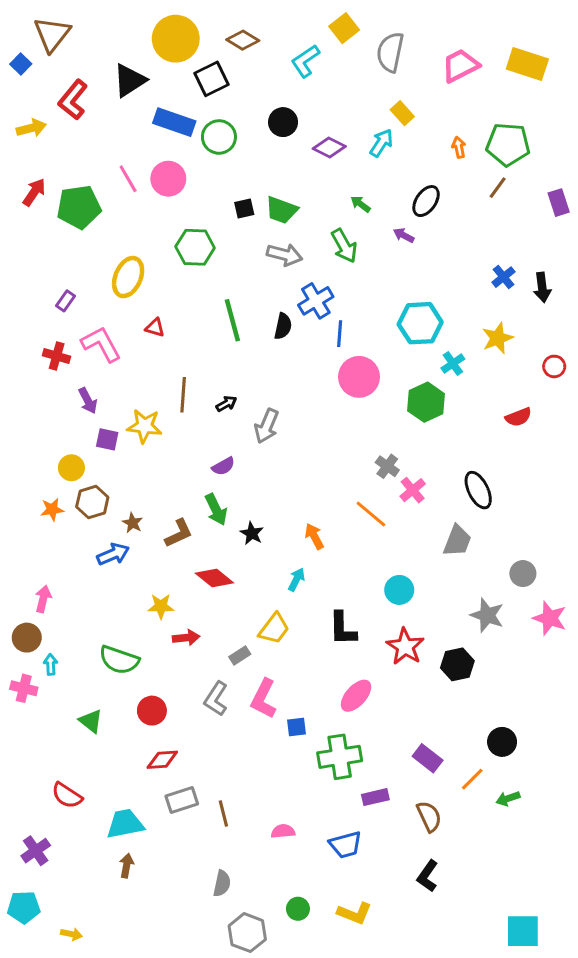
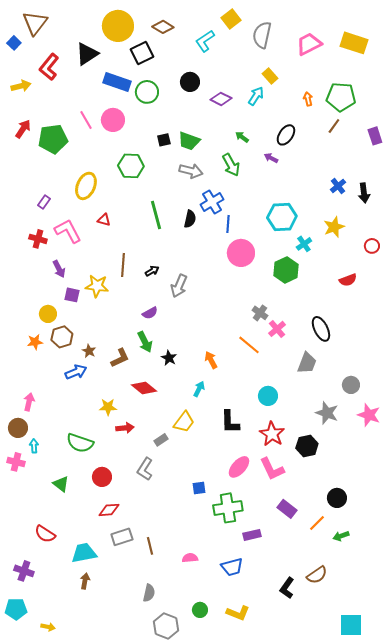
pink L-shape: (264, 699) -> (272, 469), moved, turned -52
brown semicircle: (429, 816) -> (317, 575), moved, turned 80
purple cross: (36, 851) -> (24, 571), turned -36

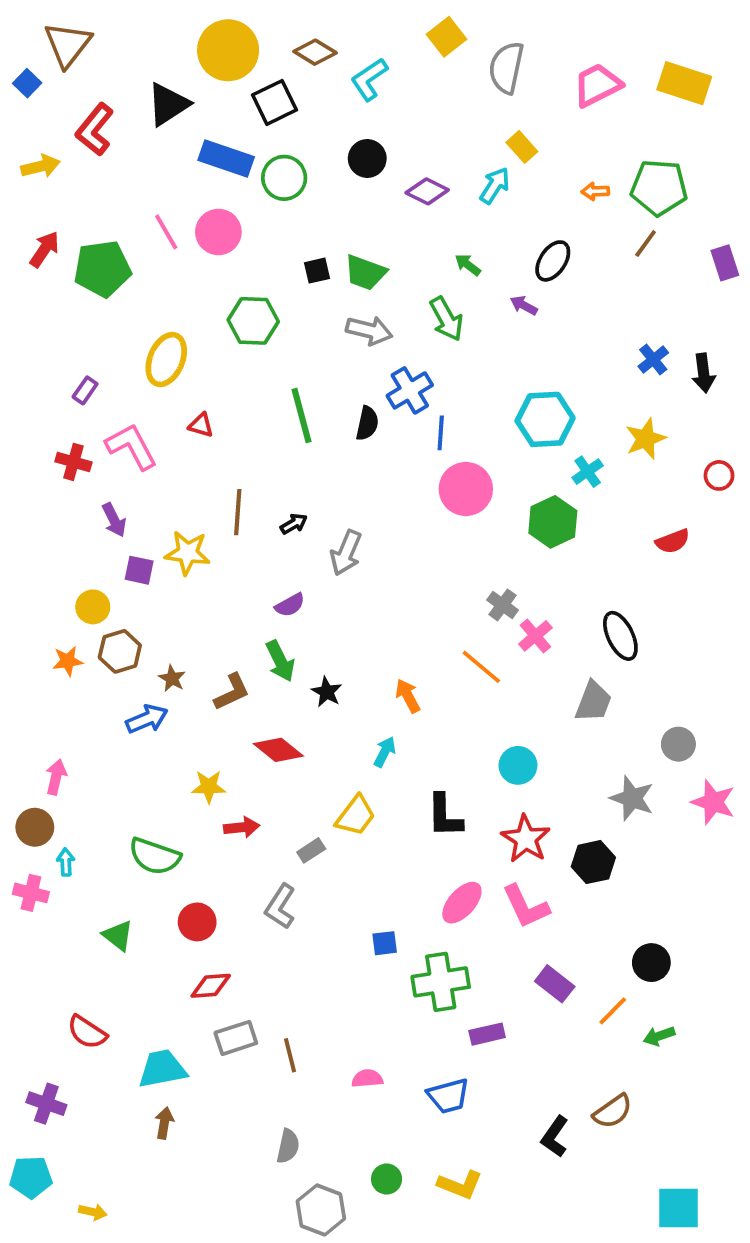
cyan L-shape: (205, 41) -> (369, 79), moved
orange arrow: (308, 99) -> (595, 191), turned -80

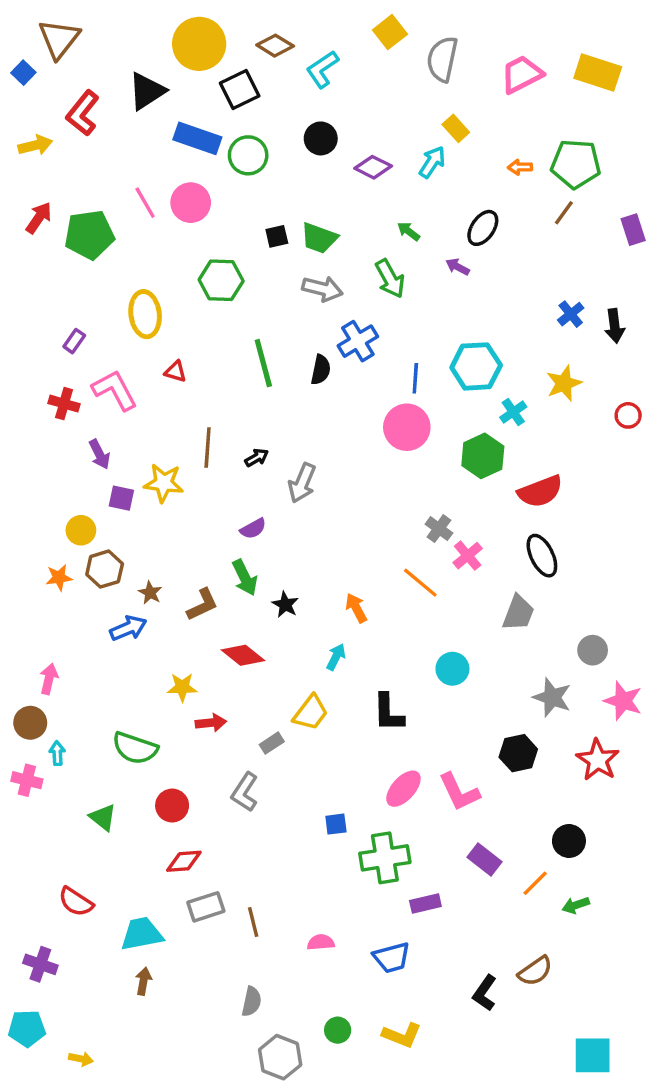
yellow ellipse: (166, 360) -> (145, 314), turned -30
blue line: (441, 433) -> (415, 378), moved
red semicircle: (673, 541) -> (540, 491), moved, size x1.5
red star: (526, 839) -> (598, 760), moved

